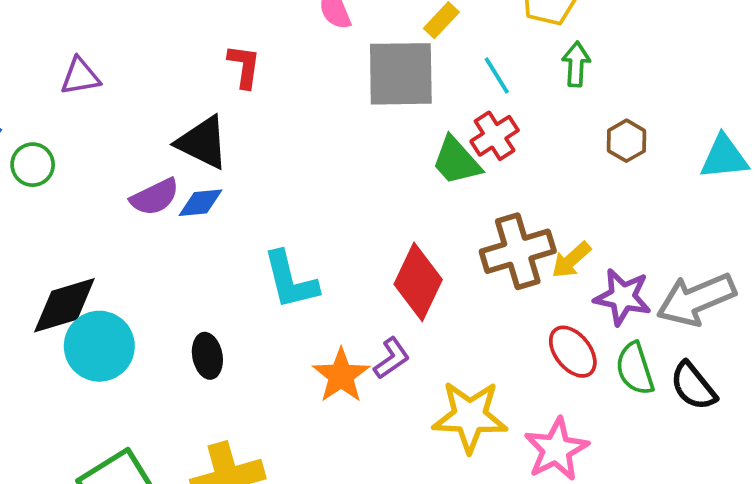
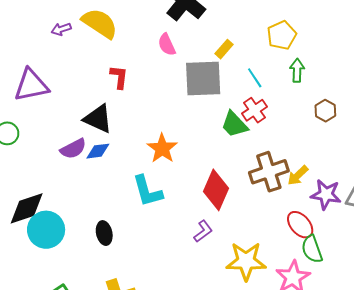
purple triangle: (80, 76) -> (31, 85), size x1.6
green semicircle: (635, 369) -> (312, 249), moved
orange star: (341, 376) -> (162, 148), moved

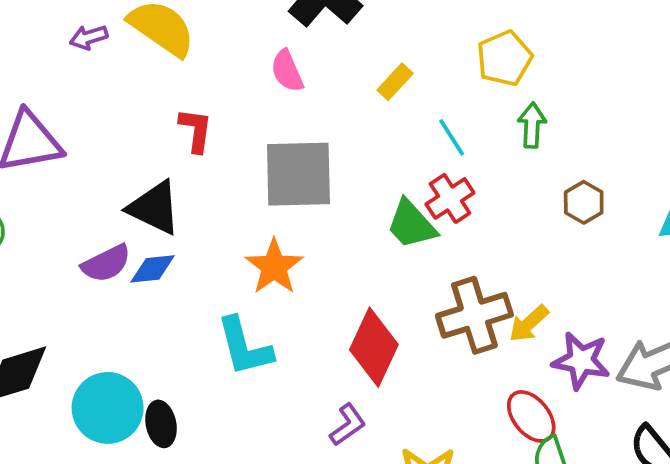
gray square: (203, 78) -> (298, 174), moved
cyan circle: (46, 230) -> (108, 408), moved

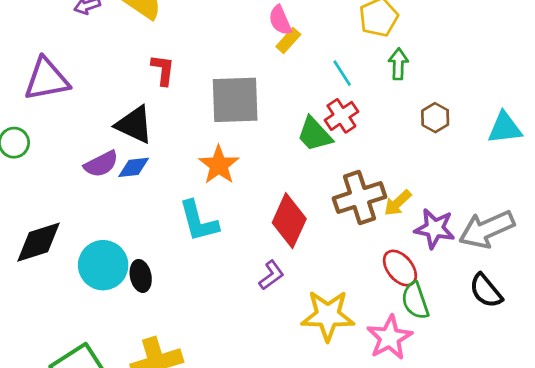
pink semicircle: (287, 71) -> (280, 20), moved
yellow rectangle: (395, 82) -> (288, 40), moved

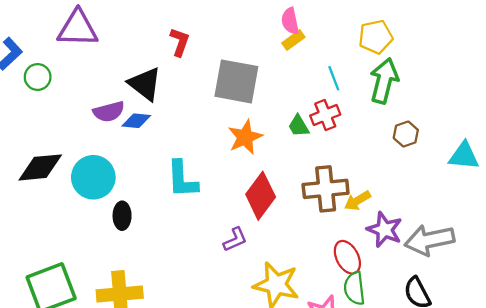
green arrow: (398, 64) -> (384, 81), size x1.6
green trapezoid: (315, 134) -> (299, 126), size x0.7
orange star: (219, 165) -> (245, 137), moved
cyan circle: (103, 265) -> (93, 177), moved

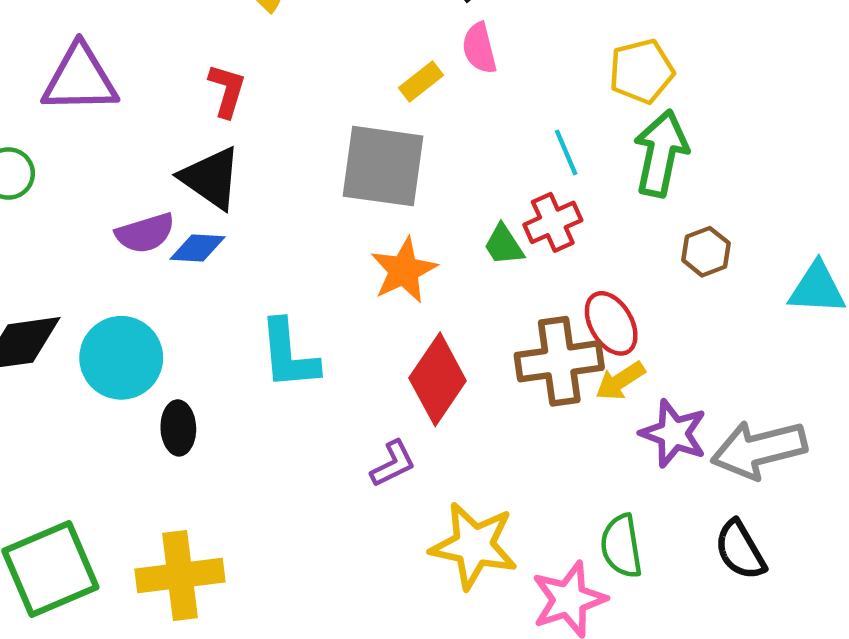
yellow rectangle: (293, 40) -> (421, 82), moved
red L-shape: (180, 42) -> (227, 90), moved
red ellipse: (347, 257) -> (611, 323), moved

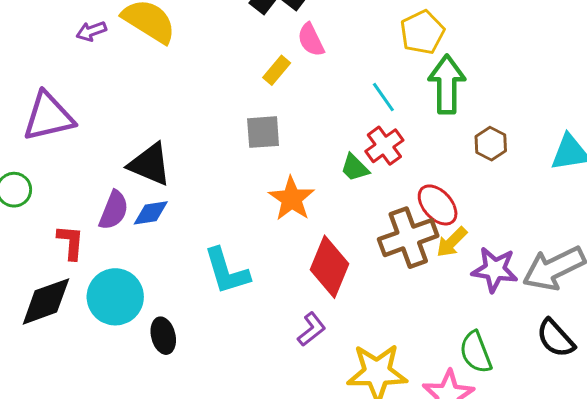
red L-shape: (227, 90) -> (71, 242), moved
gray square: (383, 166) -> (263, 132), size x0.6
purple semicircle: (145, 233) -> (114, 210), turned -39

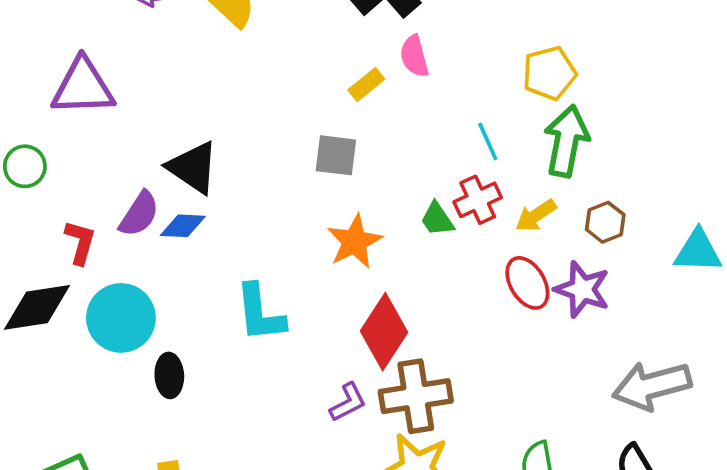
brown cross: (408, 238) -> (416, 396), moved
yellow arrow: (452, 242) -> (536, 215), moved
purple star: (495, 270) -> (582, 289), moved

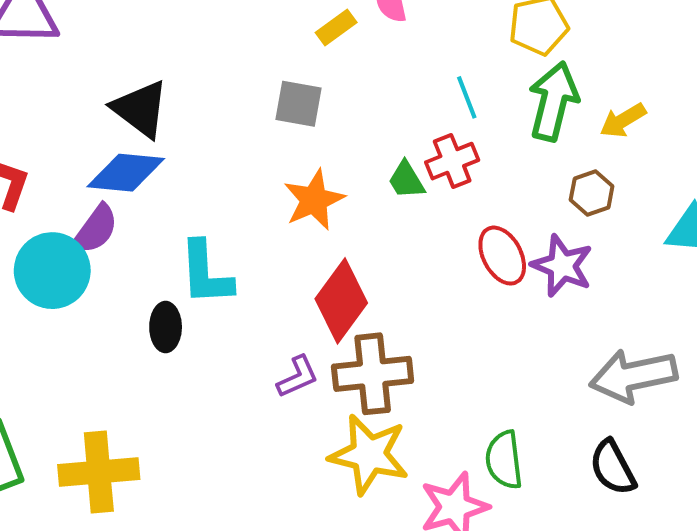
purple semicircle: (139, 214) -> (96, 229), moved
yellow arrow: (536, 215) -> (623, 120), moved
blue diamond: (183, 226) -> (126, 173), size x1.5
black ellipse: (169, 375) -> (166, 327), moved

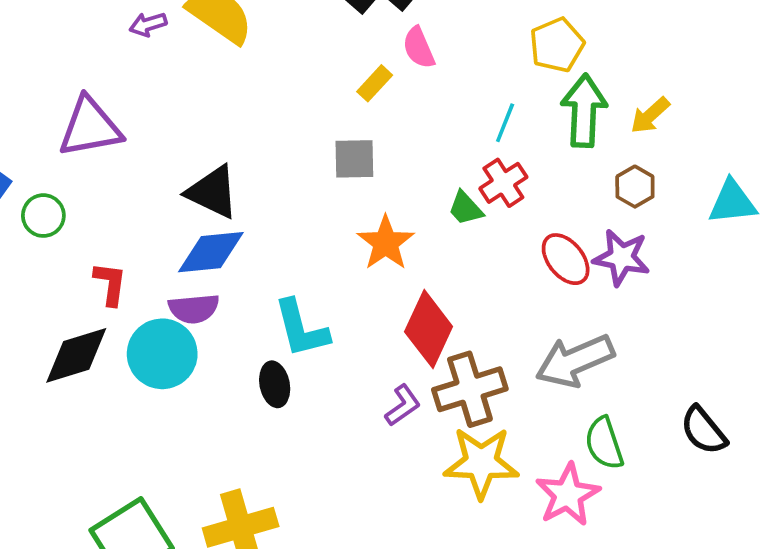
cyan line: (467, 97) -> (505, 123), turned 54
purple semicircle: (96, 229) -> (194, 309), turned 60
gray arrow: (633, 376) -> (575, 361), moved

